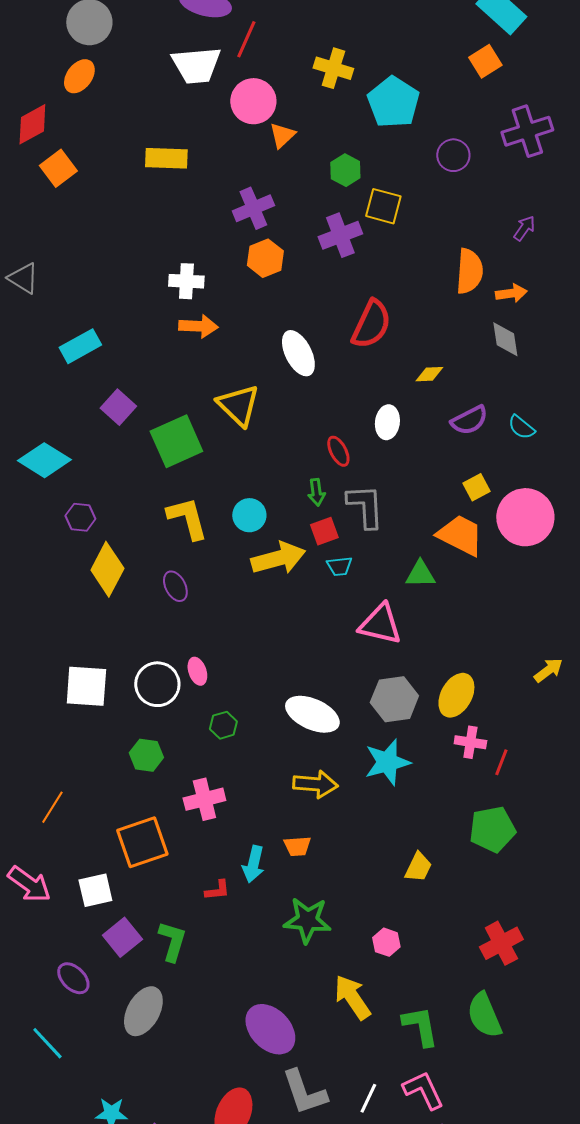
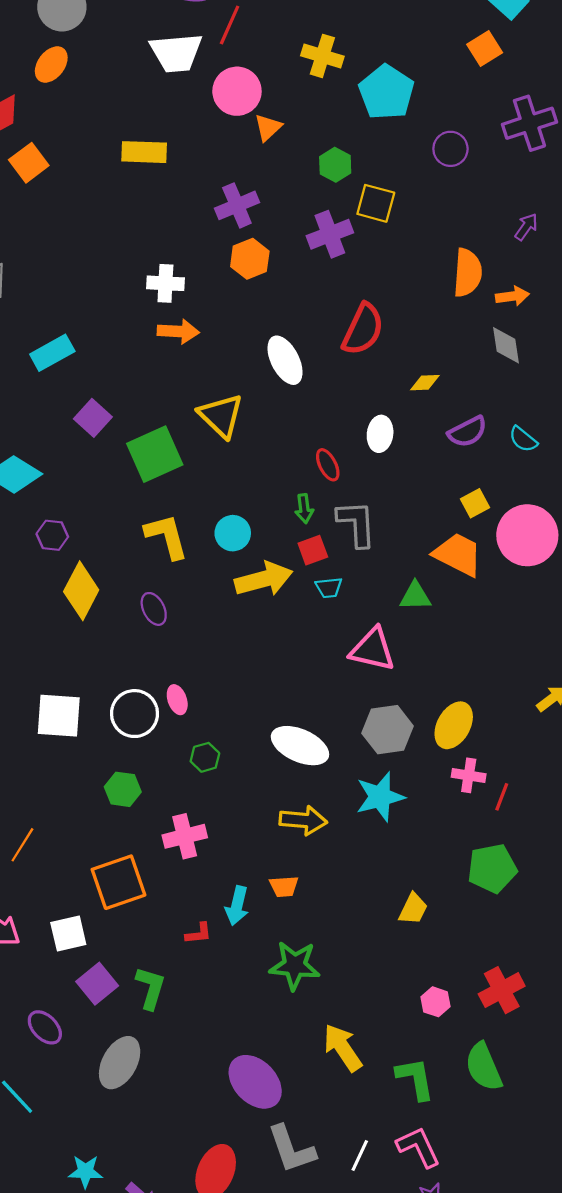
pink hexagon: (386, 942) -> (436, 1002), moved

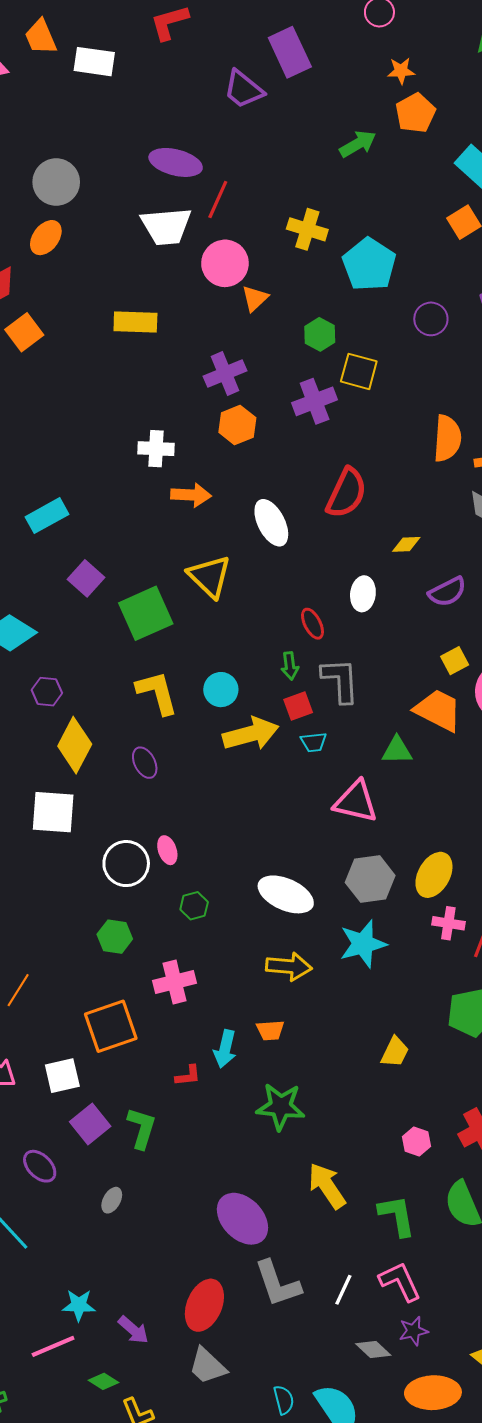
orange arrow: (178, 331) -> (191, 495), moved
white square: (59, 716) -> (53, 812), moved
gray ellipse: (120, 1063) -> (112, 1200), size x0.5

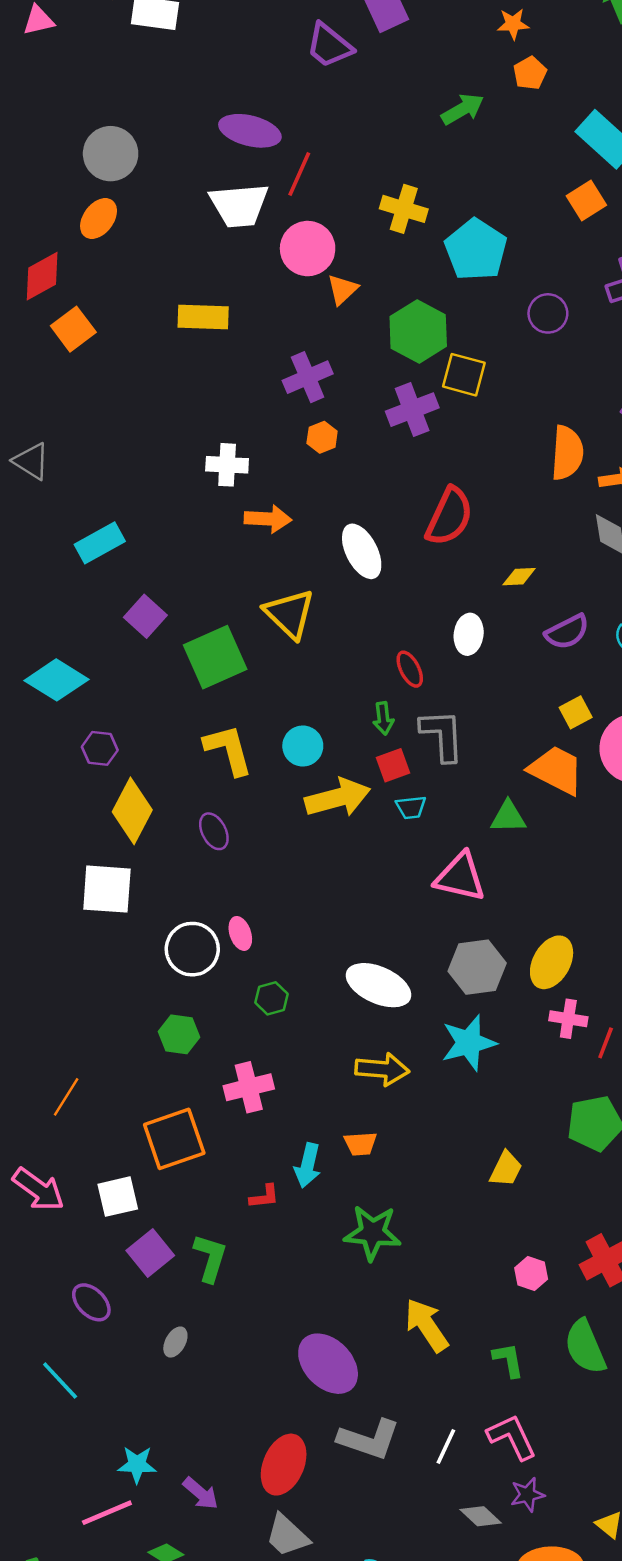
orange pentagon: (415, 113) -> (530, 73), size x0.7
green hexagon: (320, 334) -> (418, 331), size x1.6
orange hexagon: (237, 425) -> (322, 437), size x0.7
green L-shape: (397, 1216) -> (508, 1360), size x0.7
gray L-shape: (277, 1284) -> (369, 1439), turned -52

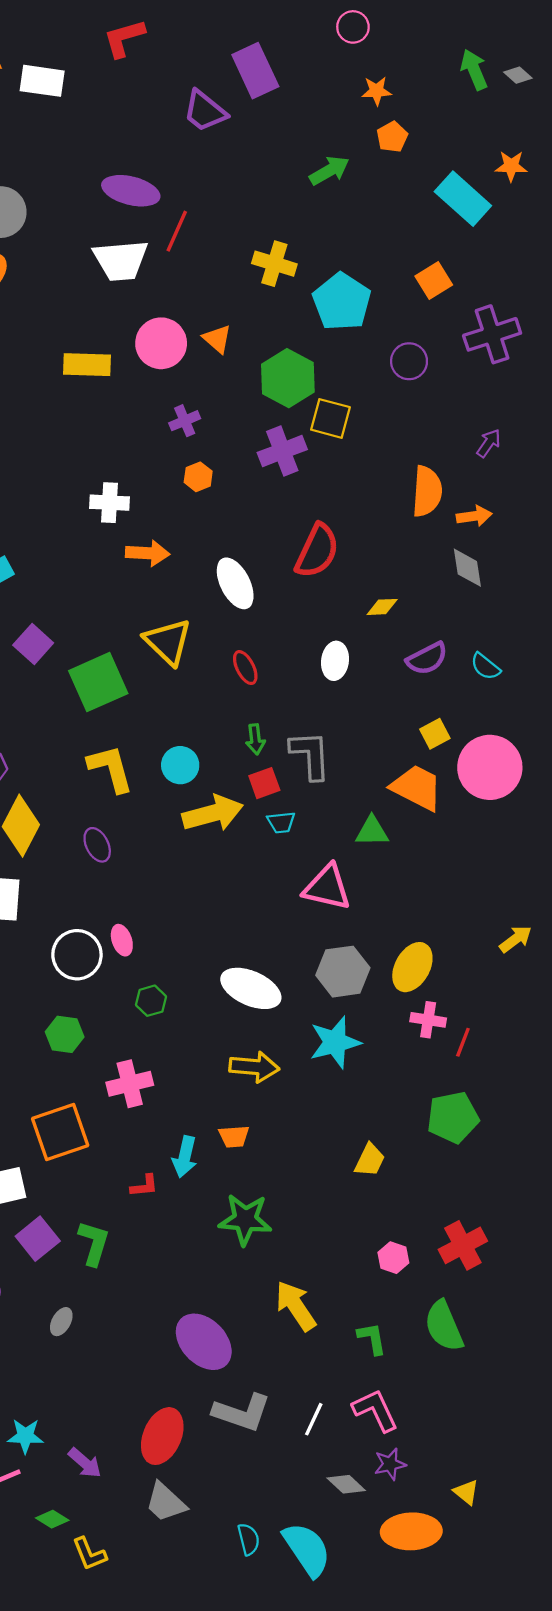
orange square: (586, 200) -> (434, 280), moved
pink circle: (308, 249) -> (161, 343), moved
orange triangle: (342, 289) -> (217, 339), turned -36
purple cross: (308, 377) -> (185, 421), size x0.7
red ellipse: (410, 669) -> (245, 668), moved

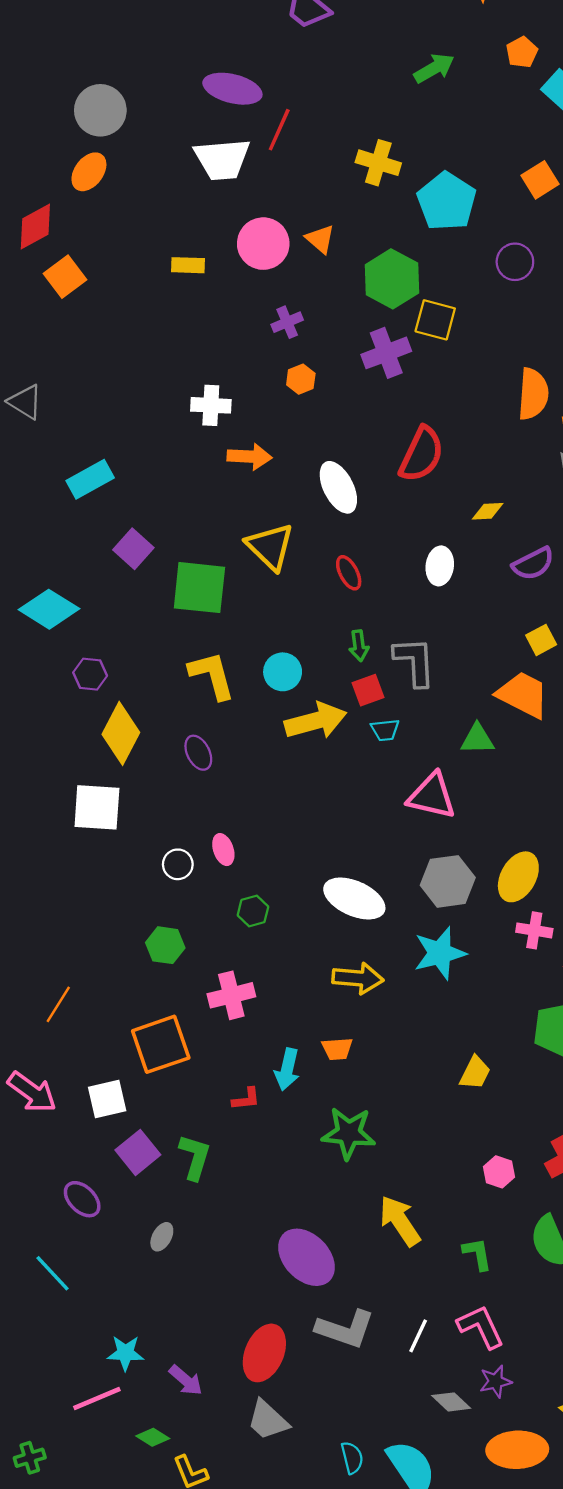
orange pentagon: (392, 137) -> (522, 52), moved
yellow rectangle: (87, 365) -> (188, 265), size x0.7
green square: (98, 682) -> (199, 588), turned 30
white circle: (77, 955) -> (178, 864), size x0.6

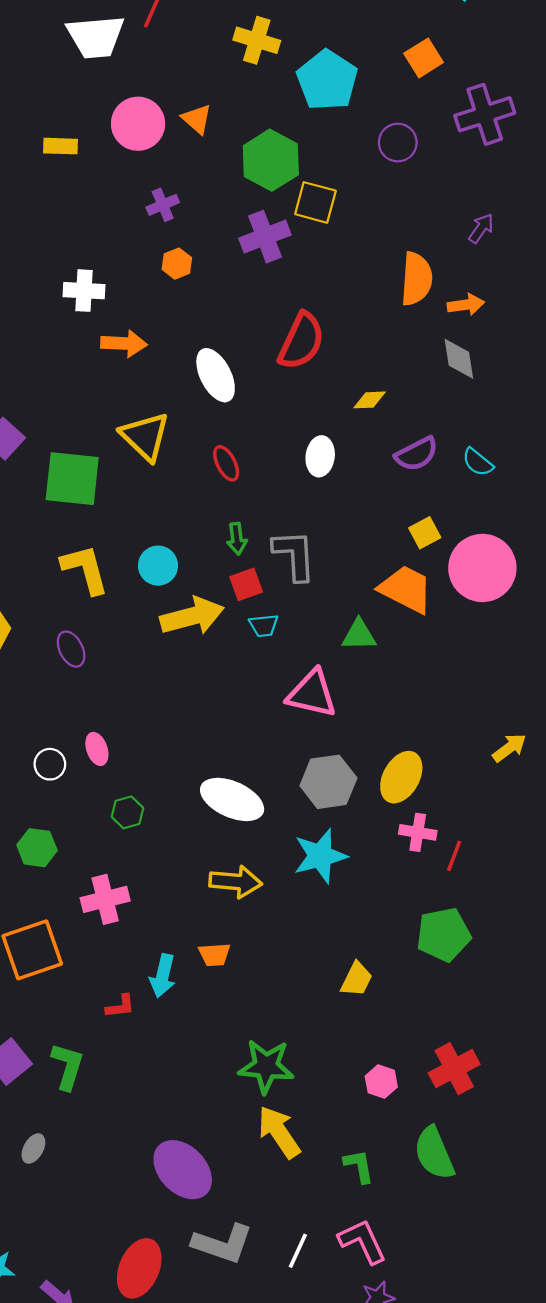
green star: (349, 1133) -> (266, 1066), moved

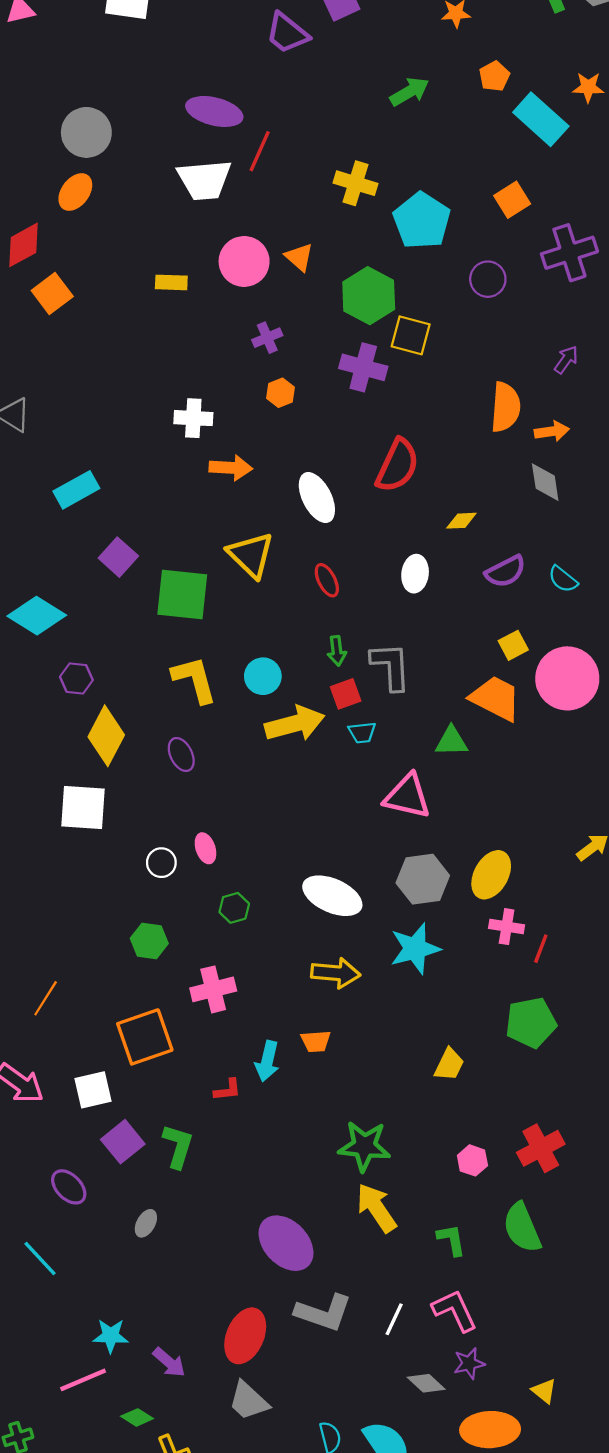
purple cross: (265, 237) -> (363, 367), turned 36

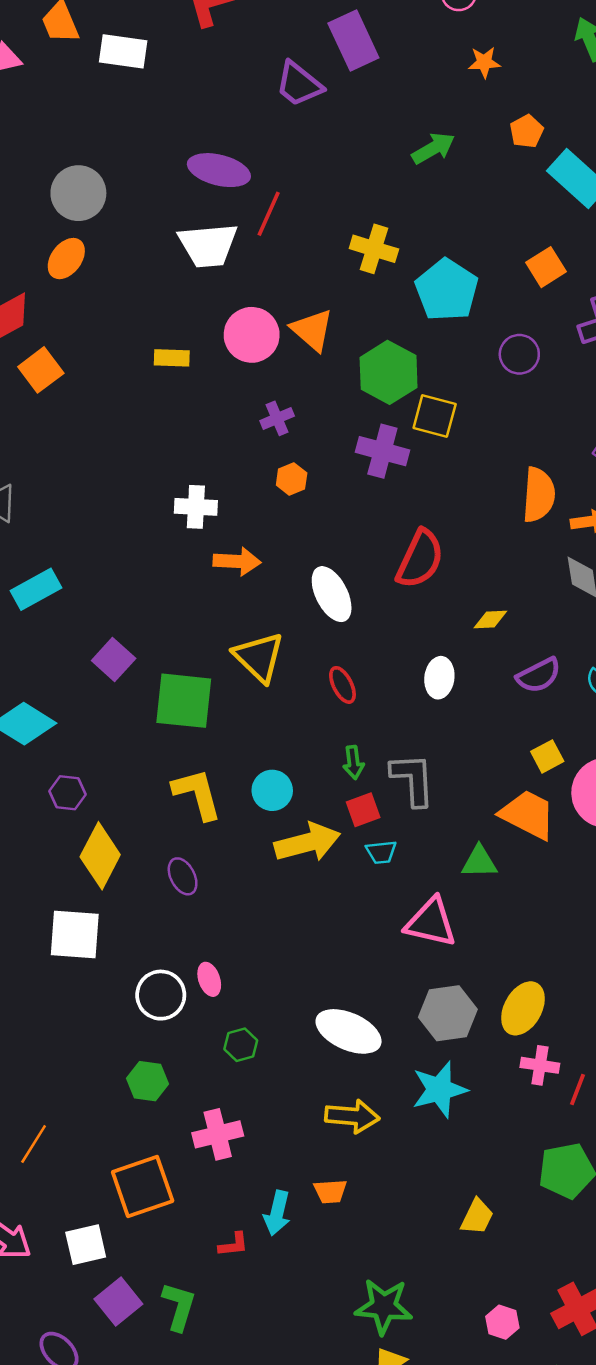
orange triangle: (299, 257) -> (312, 330), size x1.4
cyan rectangle: (76, 490) -> (36, 589), moved
white circle: (161, 863) -> (161, 995), size x1.5

